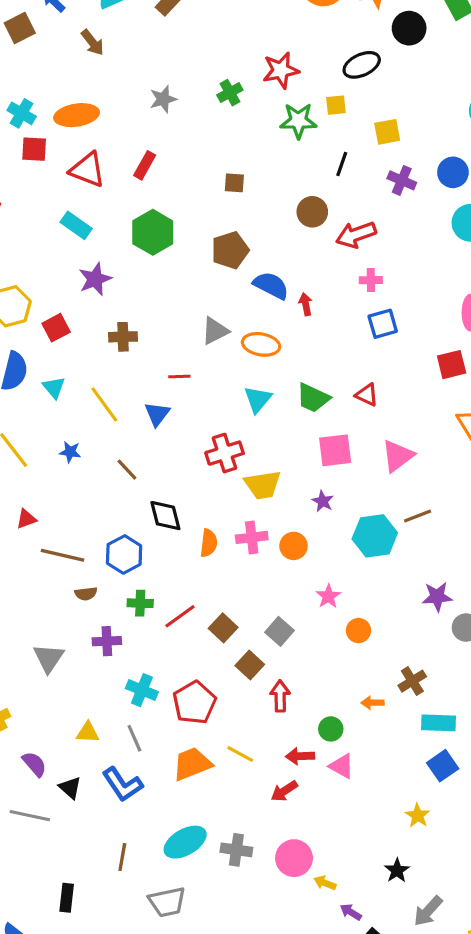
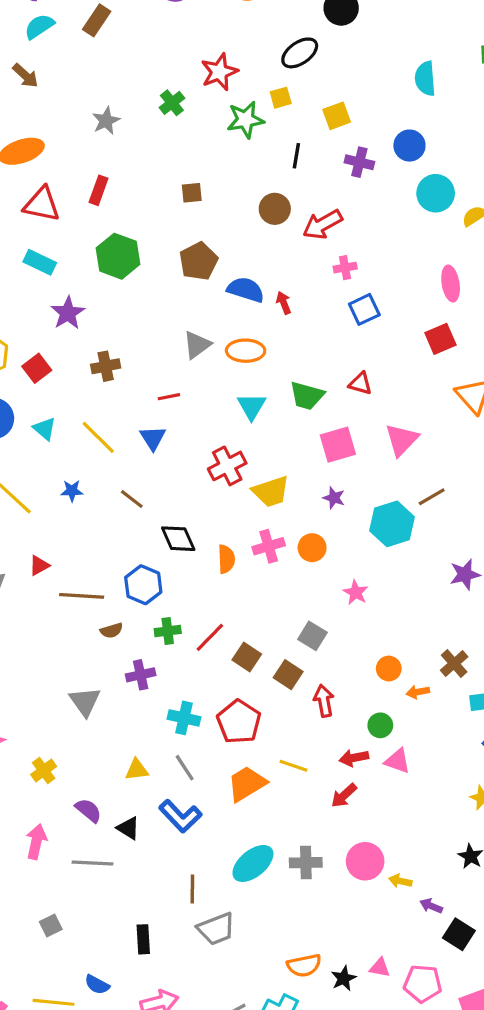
brown square: (223, 628) -> (247, 657), moved
orange circle: (358, 631) -> (389, 669), moved
gray trapezoid: (167, 902) -> (216, 929), moved

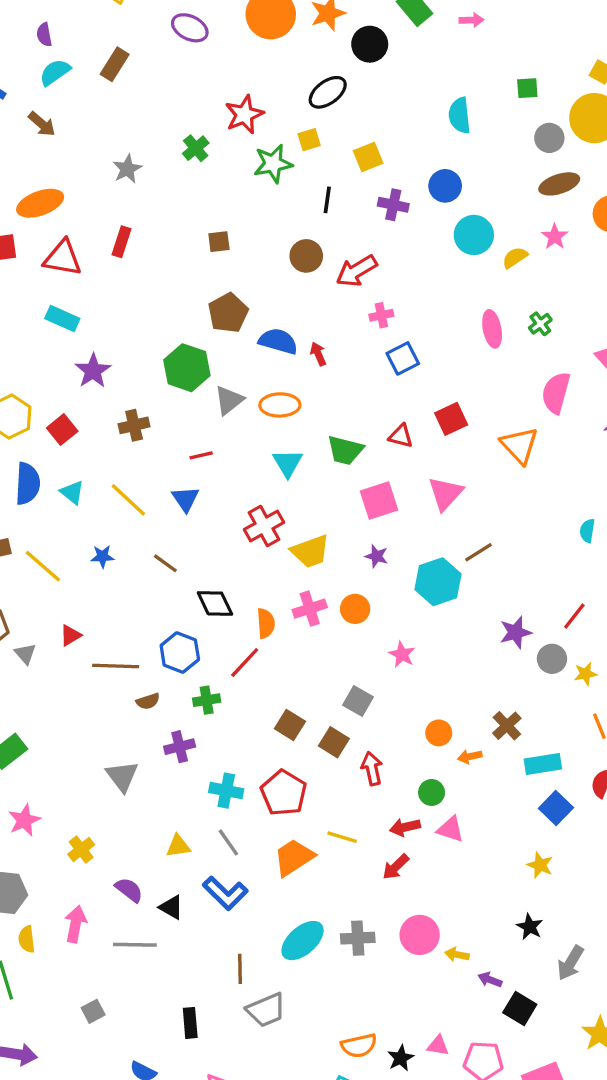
green hexagon: (118, 256) -> (187, 368), moved
red square: (440, 339) -> (451, 419), moved
red line: (210, 637) -> (245, 663), moved

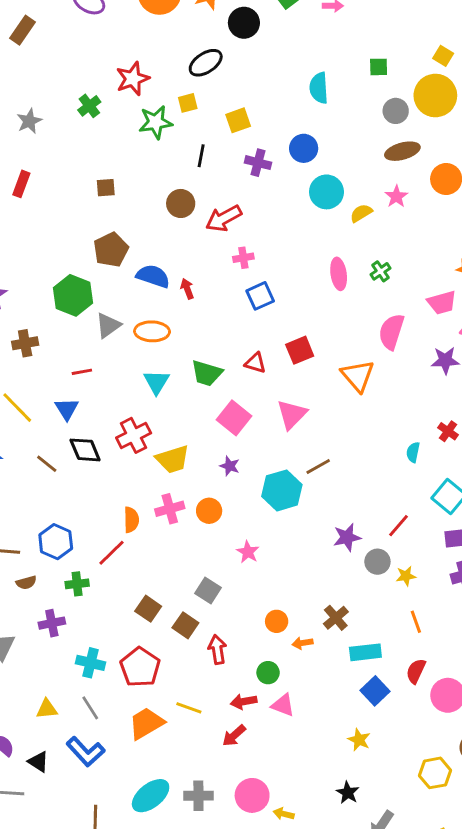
pink square: (379, 500) -> (234, 418), turned -36
black diamond: (215, 603) -> (85, 450), moved

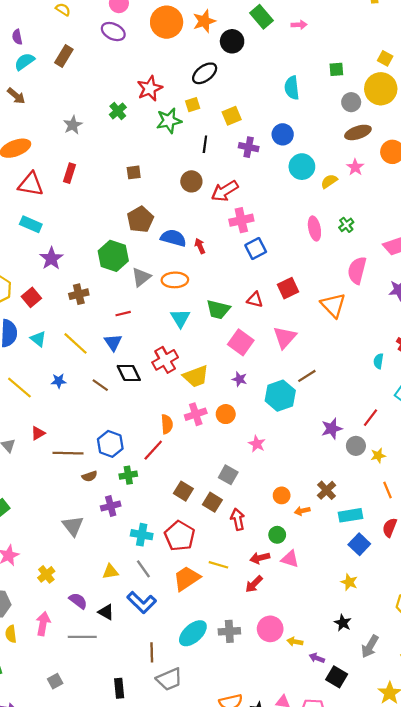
pink cross: (243, 258) -> (241, 220), size x1.5

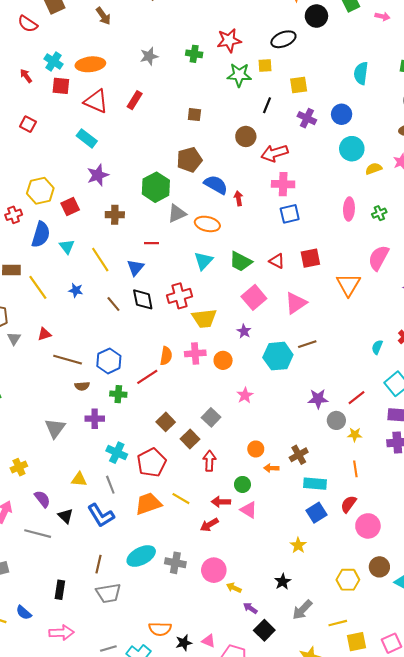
green cross: (118, 111) -> (194, 54), turned 35

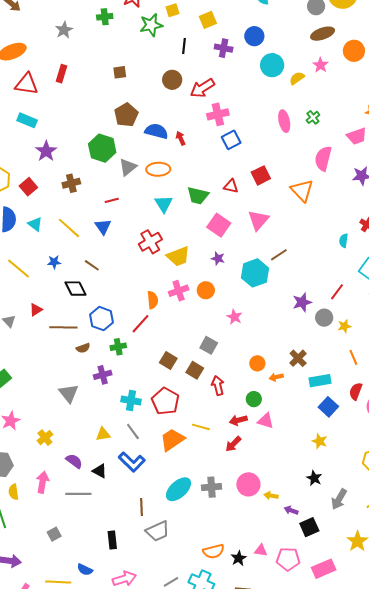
black diamond: (143, 299) -> (76, 289), moved
black square: (264, 630) -> (309, 527), turned 36

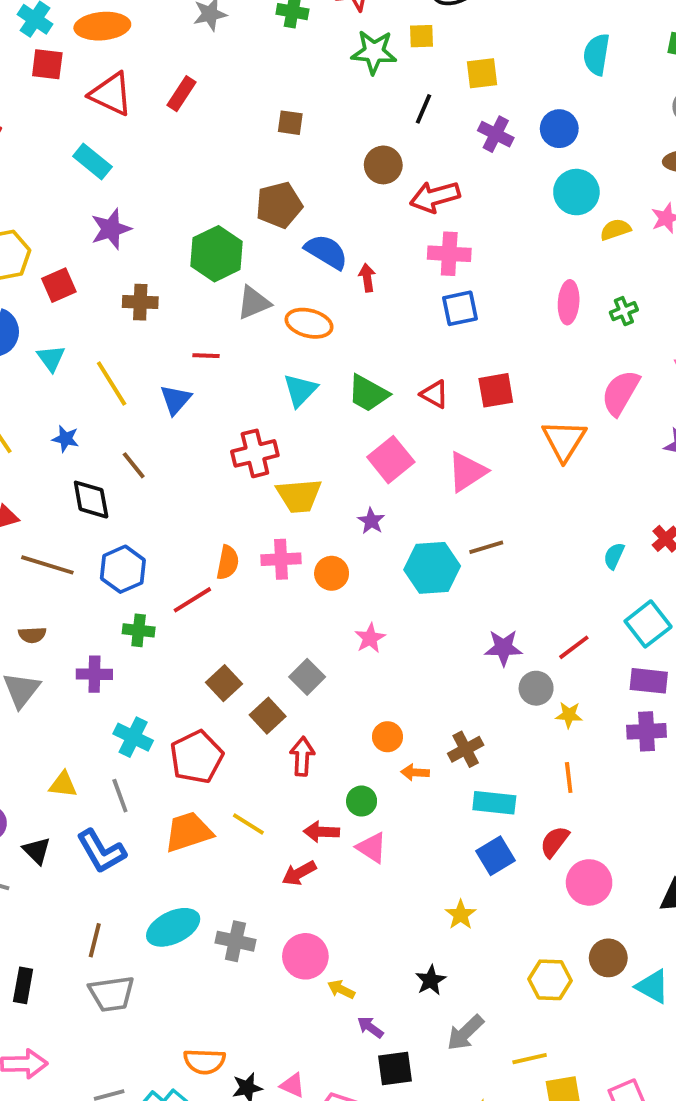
brown semicircle: (83, 348) -> (32, 635), moved

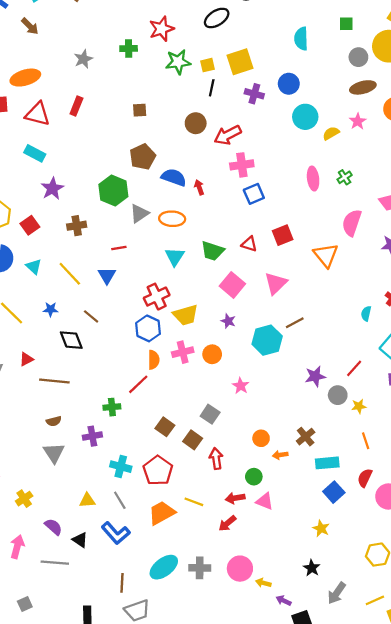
yellow square: (421, 36) -> (208, 65), moved
yellow square: (482, 73) -> (240, 62), size x1.4
blue hexagon: (123, 569) -> (148, 328), moved

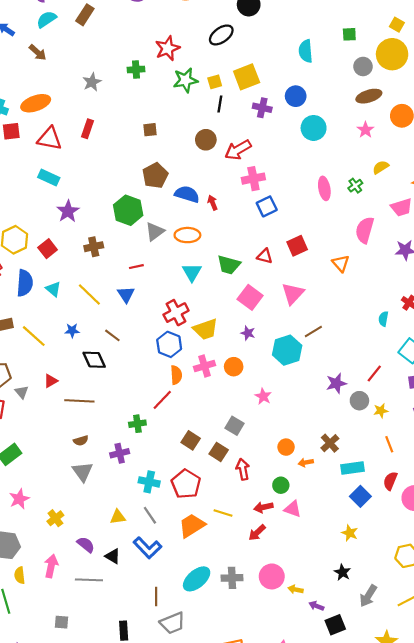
yellow semicircle: (331, 133) -> (381, 167), moved
orange triangle: (326, 255) -> (341, 263), size x0.7
gray square: (25, 604) -> (61, 622), turned 32

